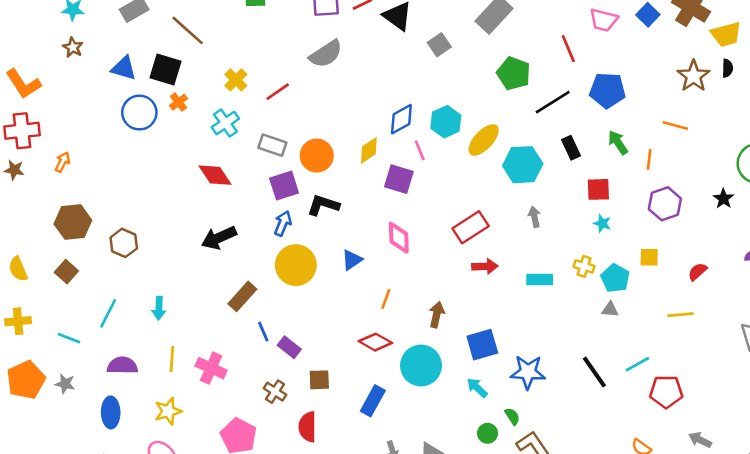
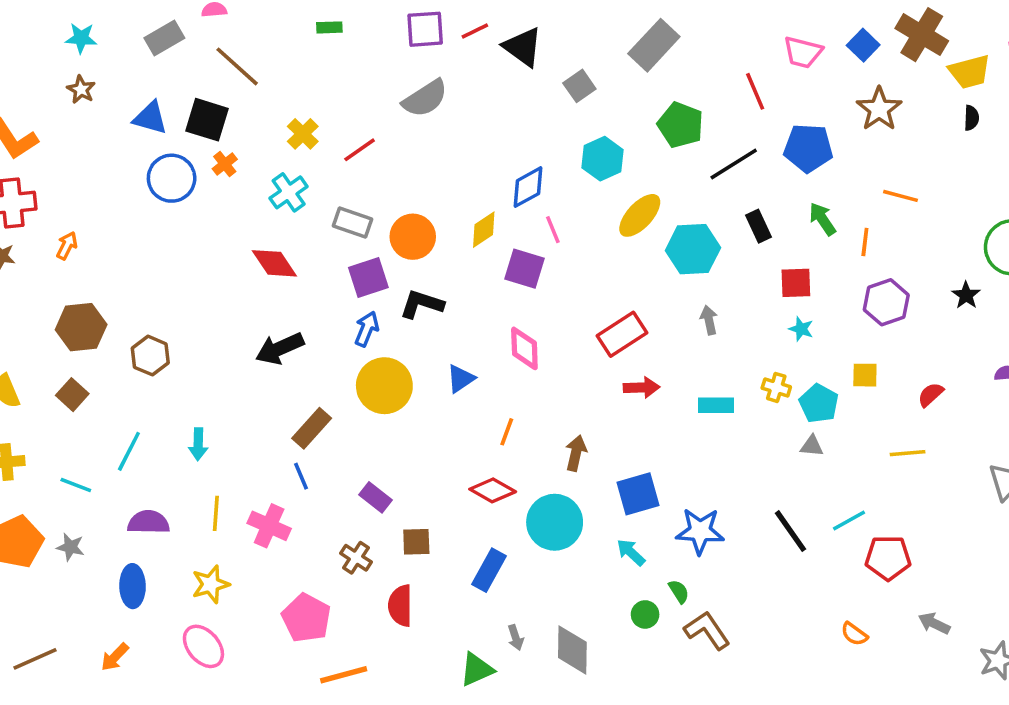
brown star: (694, 76) -> (879, 109), moved
cyan hexagon: (446, 122) -> (603, 159), moved
blue line: (263, 332) -> (301, 476), moved

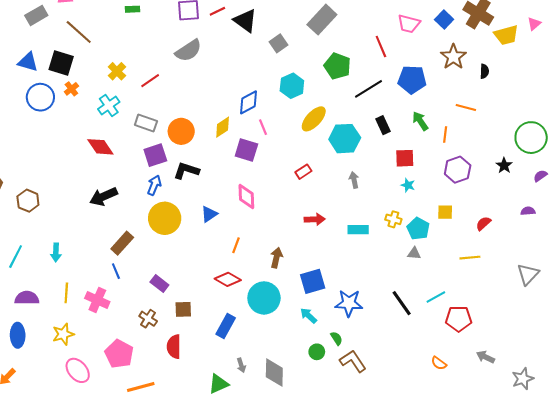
black semicircle: (971, 118) -> (484, 71), moved
red rectangle: (622, 334) -> (303, 172), moved, size x0.6
pink ellipse: (203, 646) -> (78, 370), moved

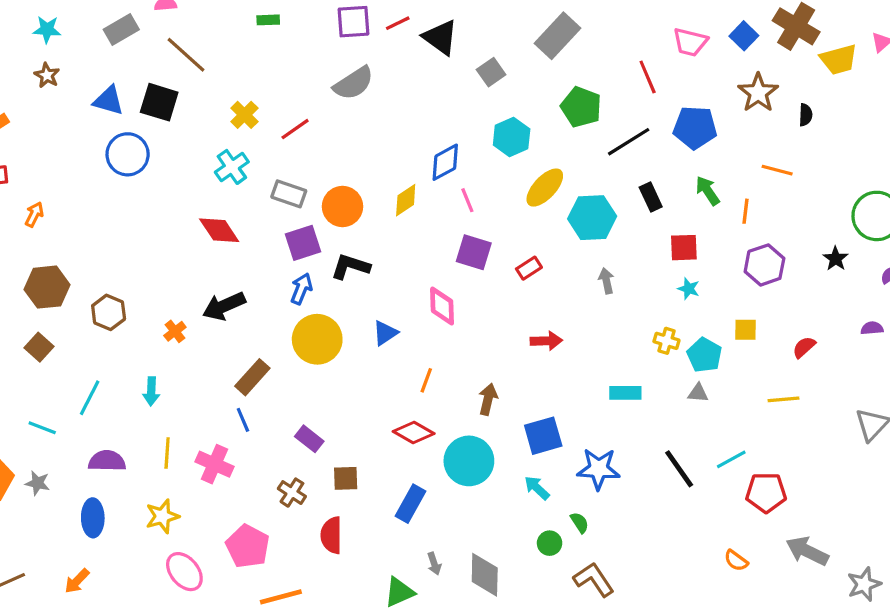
orange cross: (71, 89) -> (175, 331), moved
purple square: (246, 150) -> (474, 252), moved
cyan rectangle: (358, 230) -> (625, 393), moved
gray arrow: (485, 357) -> (807, 551), size x1.5
brown L-shape: (353, 361) -> (594, 579), moved

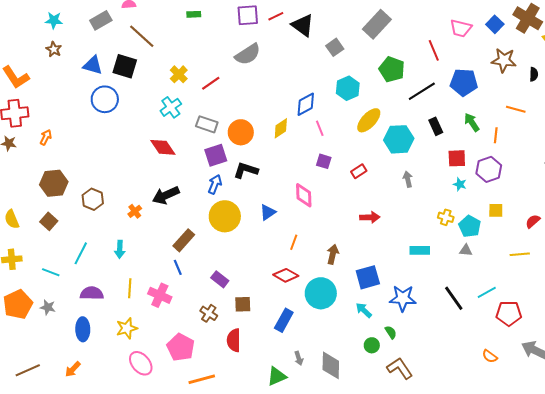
brown star: (758, 93) -> (504, 60), turned -30
purple square: (474, 252) -> (324, 161), size x0.7
purple hexagon: (764, 265) -> (489, 169), moved

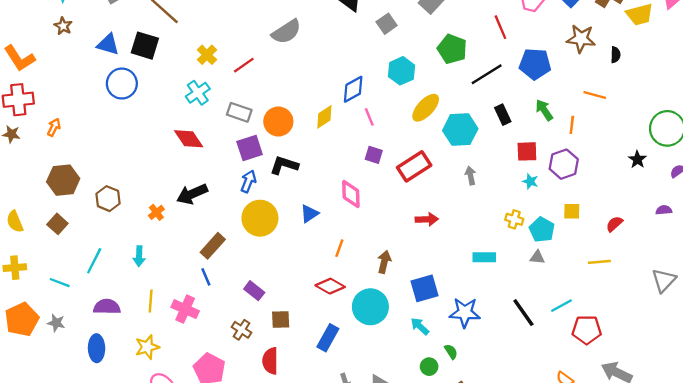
red rectangle: (359, 171) -> (414, 166), size x1.8

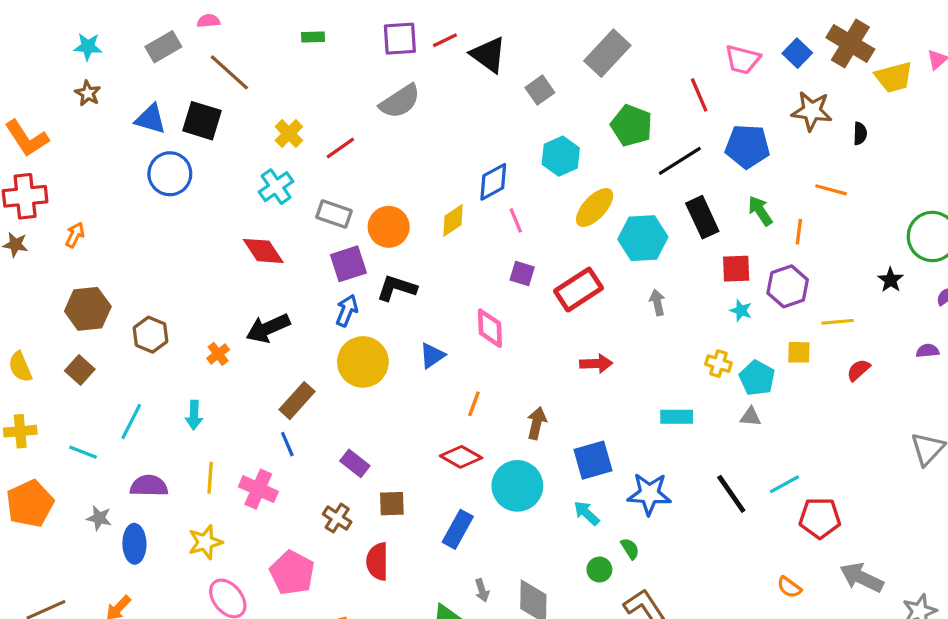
black rectangle: (503, 115) -> (702, 217), size x1.4
yellow line: (599, 262) -> (837, 322), moved
gray star: (56, 323) -> (99, 518), moved

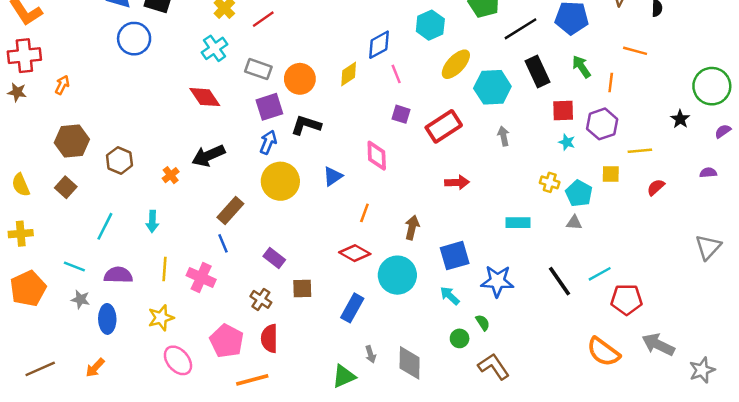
cyan line: (83, 452) -> (74, 267), moved
red semicircle: (377, 561) -> (269, 338), moved
orange semicircle: (789, 587) -> (603, 352), size x1.8

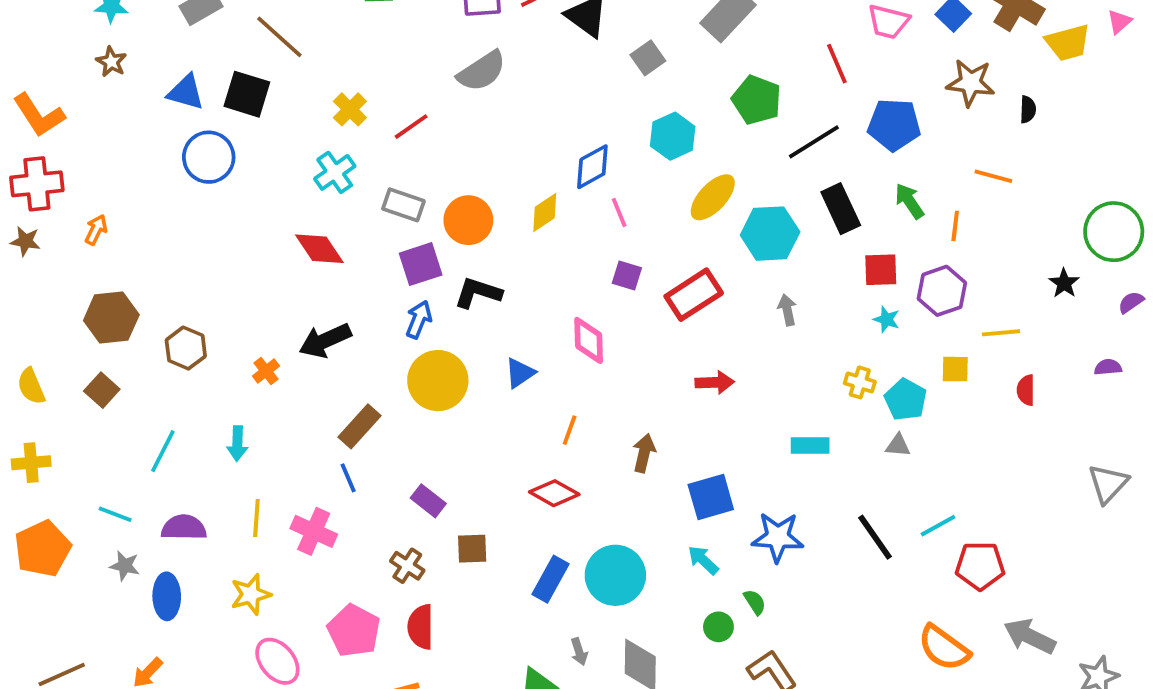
red semicircle: (656, 187) -> (1026, 390), turned -48
cyan circle: (397, 275) -> (615, 575), moved

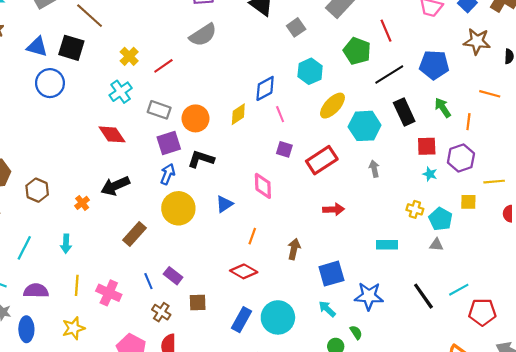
red line: (837, 64) -> (386, 31), moved
blue line: (348, 478) -> (148, 281), moved

